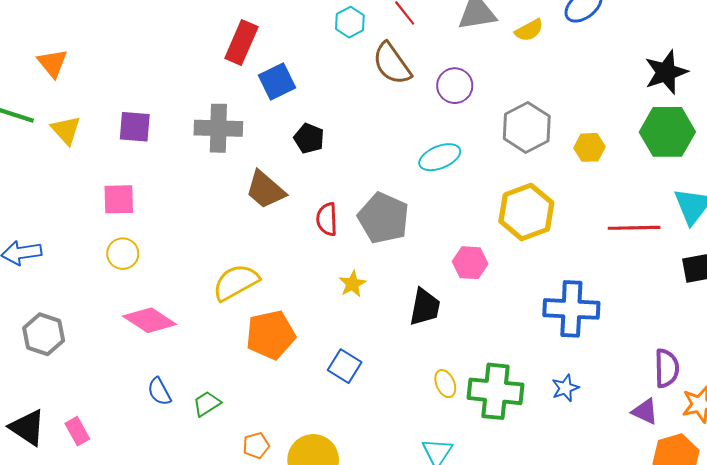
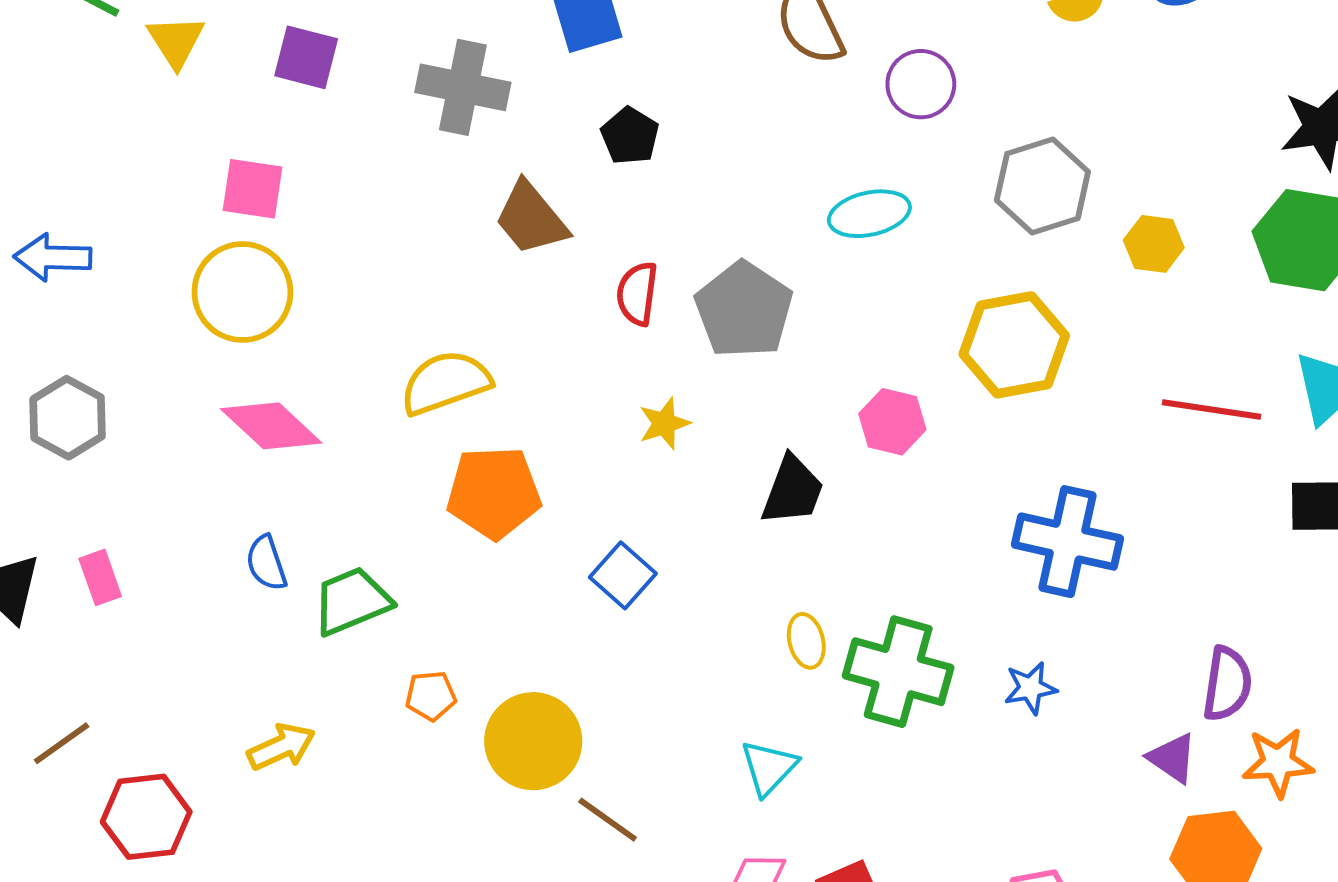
yellow circle: (123, 254) -> (242, 292), size x1.6
green trapezoid: (207, 404) -> (352, 601), size x1.5
pink rectangle: (77, 431) -> (100, 577), moved

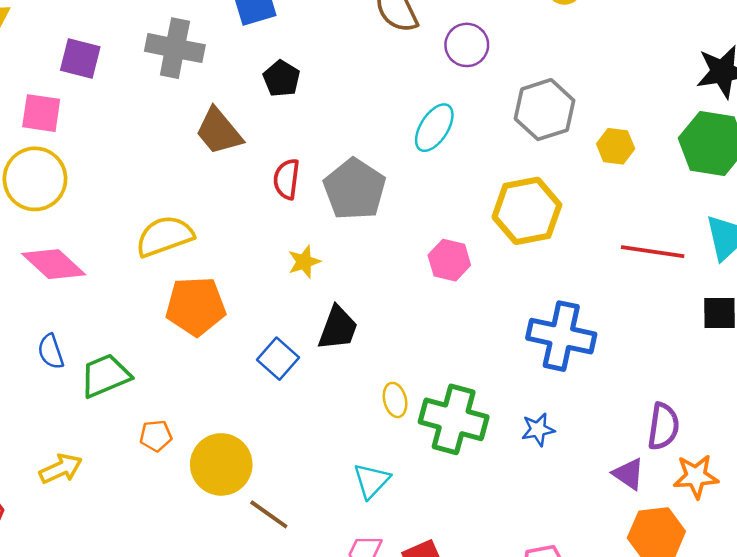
purple square: (306, 57) -> (80, 58), moved
cyan ellipse: (869, 214) -> (434, 128), turned -45
black trapezoid: (793, 490) -> (338, 328), moved

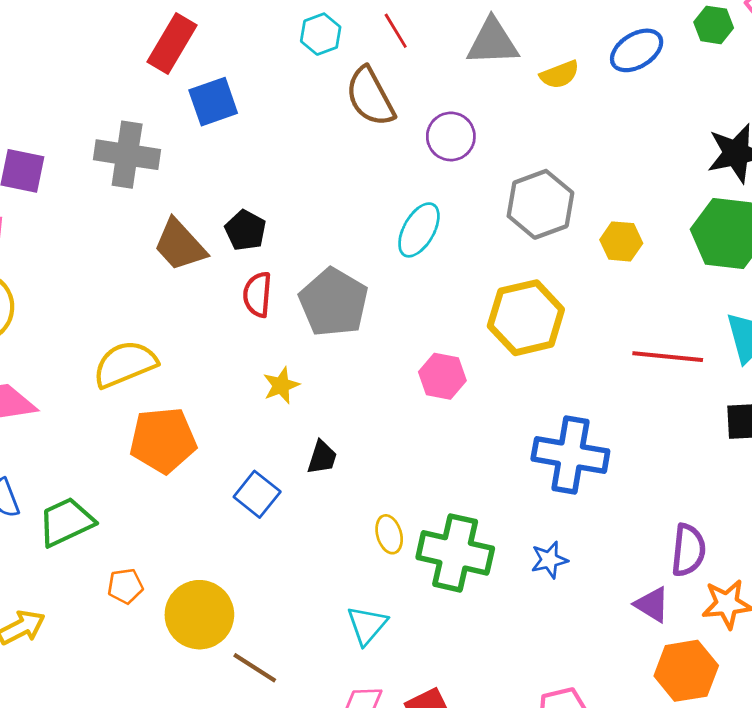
black pentagon: (282, 79) -> (245, 230), moved
black trapezoid: (338, 328) -> (322, 457), size x0.7

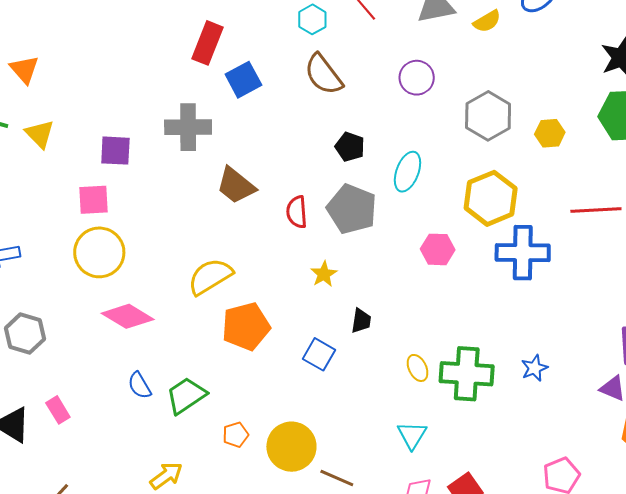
brown semicircle: (370, 97) -> (323, 75), moved
black pentagon: (245, 230) -> (350, 147), moved
cyan ellipse: (419, 230) -> (407, 172), moved
blue cross: (570, 455) -> (523, 253), moved

